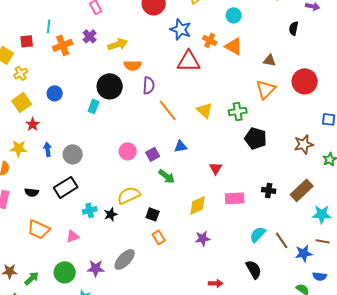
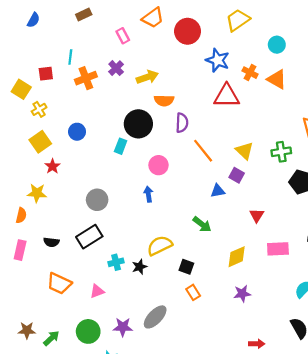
blue arrow: (48, 149) -> (148, 194), moved
pink circle: (128, 151) -> (158, 165), moved
purple square: (153, 154) -> (237, 175), moved, turned -32

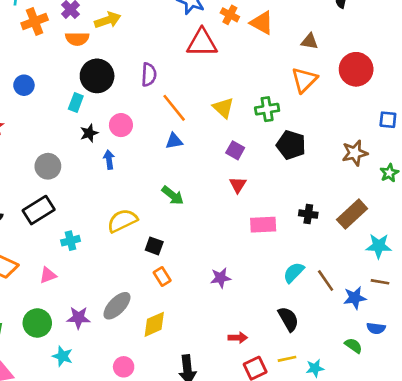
orange semicircle: (164, 100) -> (77, 39), moved
purple square: (237, 175) -> (235, 150), moved
blue triangle: (218, 191) -> (174, 141), moved
yellow diamond: (237, 257) -> (154, 324), moved
black star: (140, 267) -> (89, 133), moved

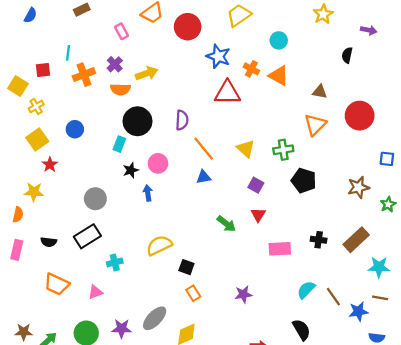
green arrow: (173, 195) -> (226, 224), moved

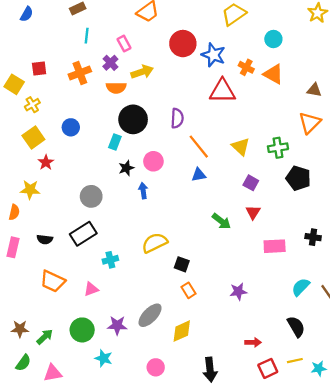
red circle: (188, 27) -> (183, 44), moved
pink rectangle: (122, 31) -> (124, 44), moved
cyan line: (68, 53) -> (87, 36), moved

